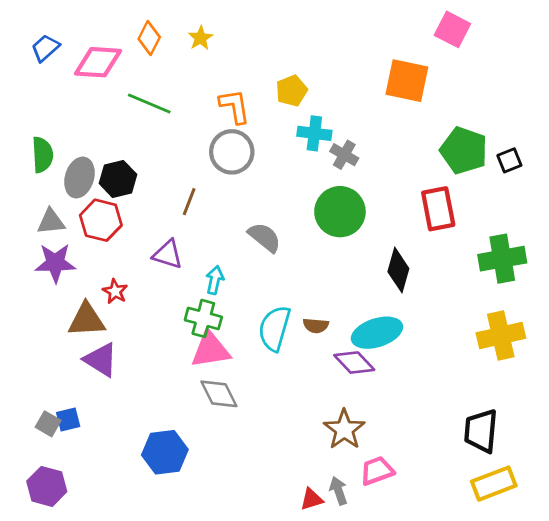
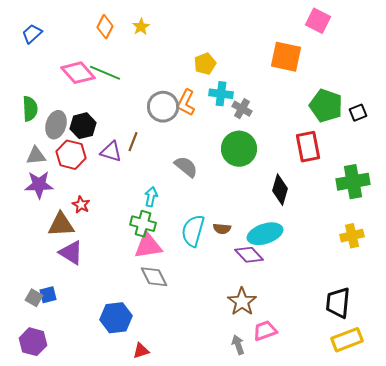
pink diamond: (98, 62) -> (78, 73), moved, turned 44
orange L-shape: (235, 106) -> (186, 103), moved, turned -144
purple triangle: (168, 254) -> (111, 152), moved
yellow cross: (501, 336) -> (352, 236), size x0.7
red triangle: (312, 499) -> (141, 351), moved

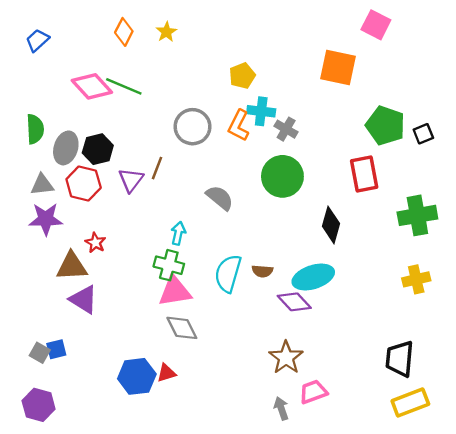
orange L-shape: (186, 103) -> (239, 125), moved
purple triangle: (111, 152) -> (131, 180), turned 50
red triangle: (141, 351) -> (166, 373), moved

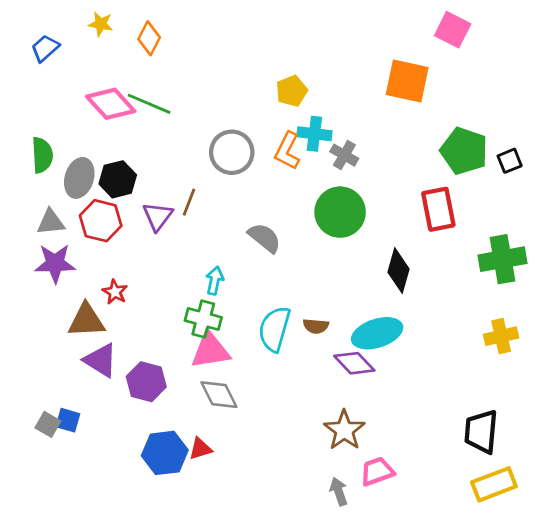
yellow star: (166, 32) -> (101, 24), moved, turned -30
blue square: (56, 349) -> (68, 420), turned 30
purple hexagon: (39, 405) -> (146, 382), moved

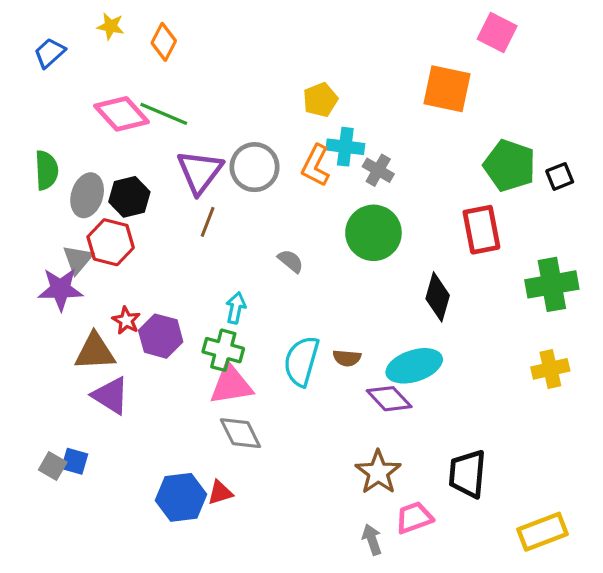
purple triangle: (158, 216) -> (200, 172), moved, size x1.4
gray triangle: (51, 222) -> (78, 259), moved, turned -44
gray semicircle: (265, 238) -> (291, 261), size x0.7
purple hexagon: (146, 382) -> (161, 336), moved
black trapezoid: (481, 432) -> (467, 474), moved

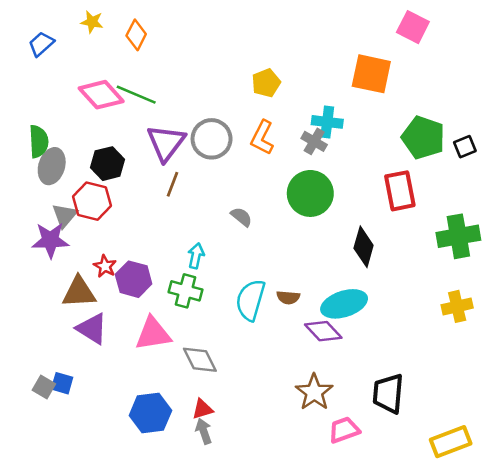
cyan cross: (345, 147) -> (327, 122), moved
gray ellipse: (87, 195) -> (52, 166), moved
pink triangle: (231, 385) -> (153, 334), moved
red triangle: (220, 493) -> (202, 409), moved
gray arrow: (372, 540) -> (204, 431), moved

